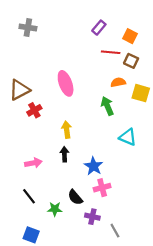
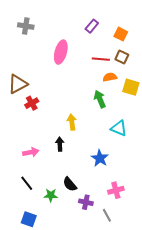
red line: (111, 52) -> (101, 59), moved
pink ellipse: (66, 83) -> (61, 52), moved, turned 35
yellow arrow: (67, 130) -> (72, 122), moved
blue star: (93, 166) -> (100, 158), moved
pink cross: (102, 188) -> (116, 190), moved

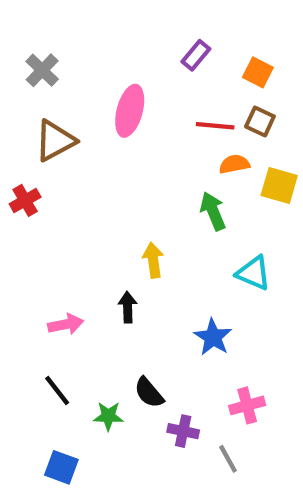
gray cross: (26, 26) -> (42, 70), moved, turned 35
brown triangle: (18, 84) -> (55, 141), moved
red cross: (32, 103) -> (25, 200), moved

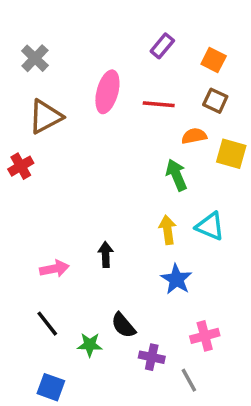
red line: (215, 126) -> (159, 104), moved
yellow arrow: (153, 260) -> (168, 230), moved

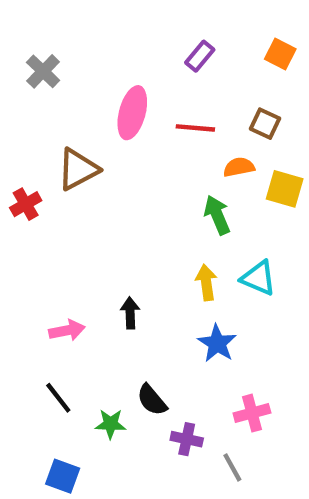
orange square: (214, 60) -> (280, 54), moved
brown triangle: (46, 117) -> (78, 169), moved

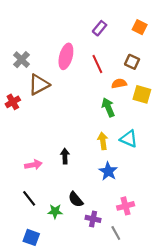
gray cross: (43, 71) -> (21, 60), moved
red line: (195, 128) -> (97, 64), turned 60

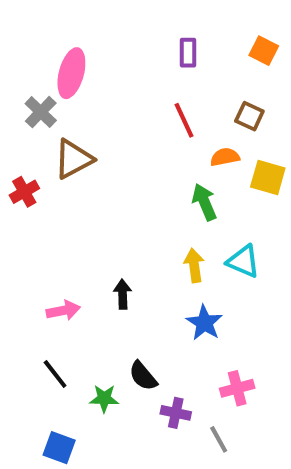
purple rectangle: (100, 28) -> (188, 53), turned -40
pink ellipse: (66, 56) -> (71, 73), moved

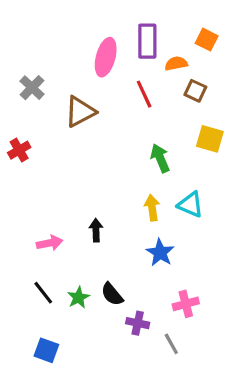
purple rectangle: (188, 53) -> (147, 41), size x1.5
pink ellipse: (71, 73) -> (106, 57), moved
orange semicircle: (225, 157) -> (176, 64), moved
brown triangle: (73, 159) -> (80, 112), moved
green star: (104, 398) -> (78, 297), moved, turned -30

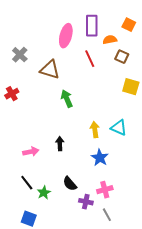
brown triangle: (80, 112) -> (50, 70), turned 45
green arrow: (160, 158) -> (67, 99), moved
green star: (78, 297) -> (44, 193), moved
pink cross: (186, 304) -> (105, 190), moved

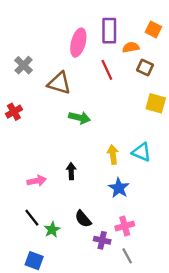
green arrow: (67, 99) -> (79, 118), turned 126

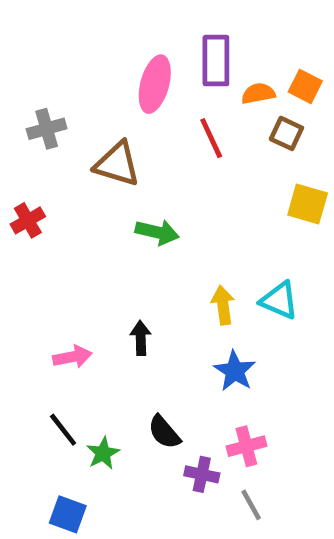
orange square: (153, 29) -> (305, 86), moved
gray cross: (23, 65) -> (47, 129), turned 30

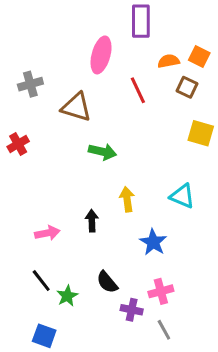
purple rectangle: (216, 61) -> (141, 21), moved
yellow arrow: (223, 305) -> (127, 199), moved

